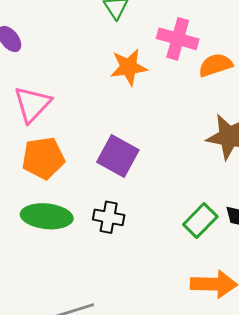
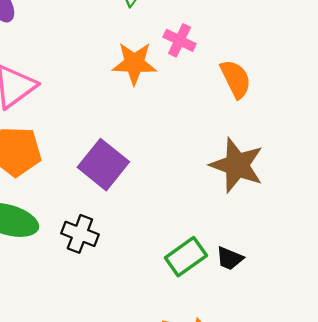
pink cross: (178, 39) -> (180, 40), moved, size x0.7
orange semicircle: (215, 65) -> (236, 79), turned 72

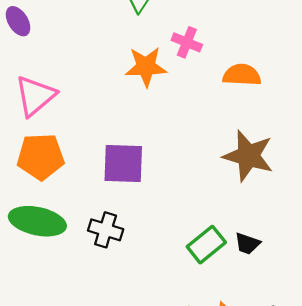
orange semicircle: (236, 79) -> (242, 75), turned -57
purple square: (103, 165) -> (123, 163), turned -33

